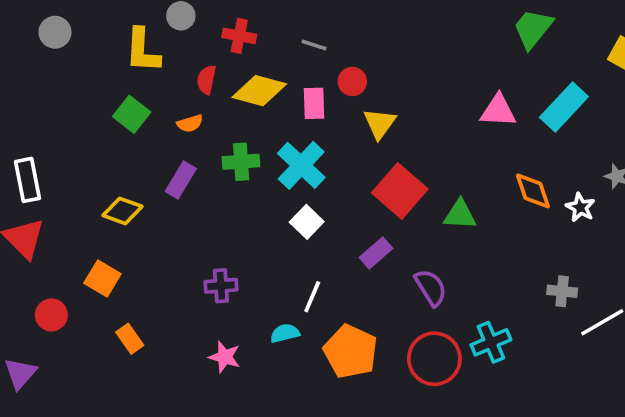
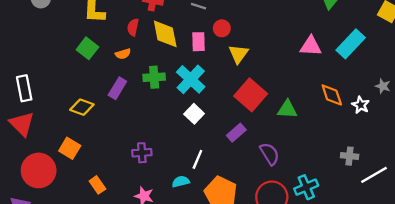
yellow diamond: (259, 91) -> (165, 34), turned 64
red circle: (51, 315) -> (39, 170), size x1.8
orange rectangle: (130, 339) -> (97, 185), moved

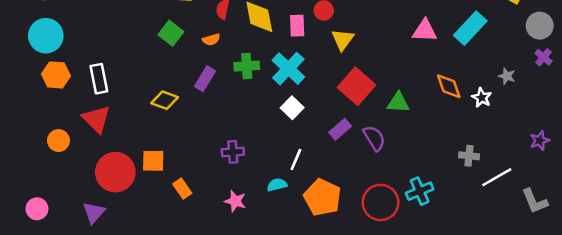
orange square: (70, 148) -> (153, 161), moved, turned -30
purple semicircle: (270, 154) -> (374, 138), moved

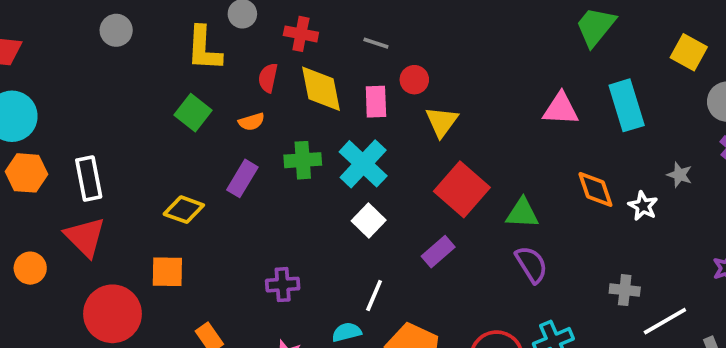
cyan rectangle: (470, 28) -> (627, 105), turned -60
purple semicircle: (374, 138) -> (531, 264), moved
orange square: (153, 161) -> (167, 272), moved

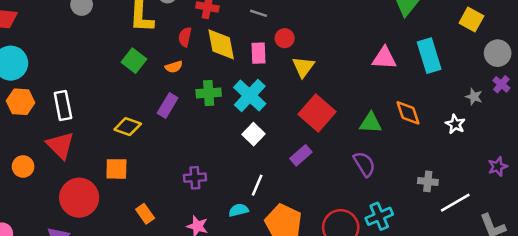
gray star: (680, 175) -> (474, 97), moved
white star: (643, 206) -> (455, 124), moved
green triangle: (522, 213) -> (371, 123), moved

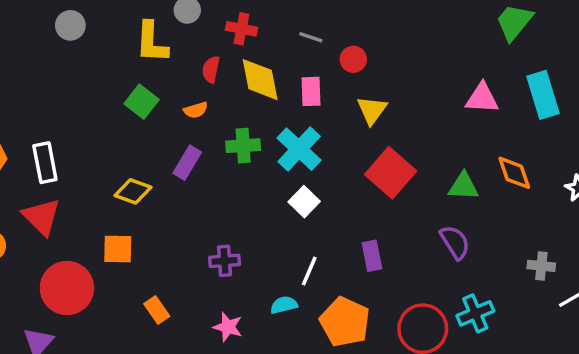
red circle: (285, 38) -> (353, 59), moved
purple rectangle: (301, 155) -> (372, 256), moved, turned -60

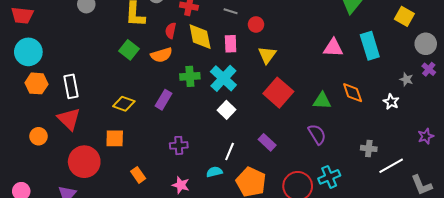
orange semicircle: (196, 110) -> (161, 55), size x1.5
purple rectangle: (187, 163) -> (164, 100), moved
purple rectangle: (372, 256) -> (267, 142), turned -36

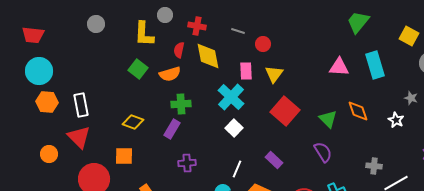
pink rectangle: (231, 44) -> (246, 71), moved
green cross: (190, 76) -> (181, 104), moved
purple rectangle: (164, 100) -> (172, 129), moved
green triangle: (322, 101) -> (328, 119), turned 42

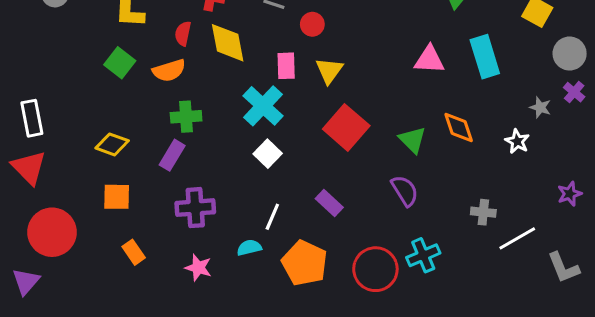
orange square: (124, 156) -> (117, 197), moved
purple cross: (187, 163) -> (195, 208), size x1.4

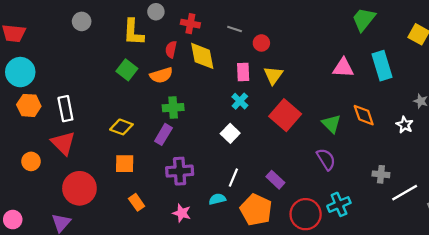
cyan cross: (263, 106) -> (240, 101), moved, size x0.6
purple rectangle: (329, 203) -> (275, 180), moved

